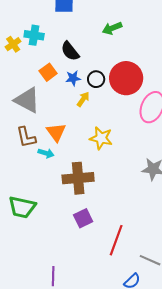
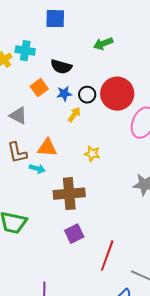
black semicircle: (70, 51) -> (61, 67), turned -35
gray triangle: (27, 100) -> (18, 116), size x0.7
orange triangle: (56, 132) -> (47, 148), turned -50
yellow star: (101, 138) -> (92, 154), size x0.7

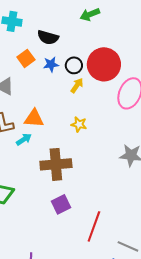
yellow arrow: (74, 115) -> (77, 85), moved
cyan arrow: (37, 169) -> (24, 139), turned -49

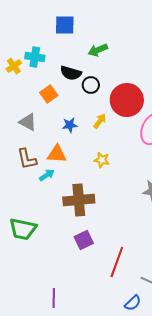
green arrow: (90, 14) -> (98, 50), moved
blue star: (51, 64) -> (70, 125), moved
black circle: (74, 65) -> (91, 85), moved

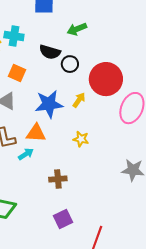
orange square: (49, 94) -> (17, 73), moved, turned -30
blue star: (70, 125) -> (49, 104), size x1.8
brown cross: (79, 200) -> (58, 179), size x0.6

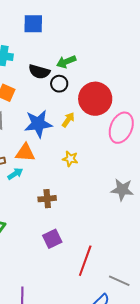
green arrow: (77, 29) -> (66, 62), moved

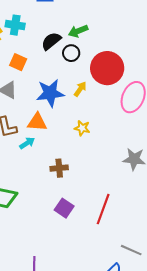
black semicircle: (39, 72) -> (51, 41), turned 125
purple square: (52, 239) -> (64, 208), turned -30
red line: (85, 261) -> (103, 209), moved

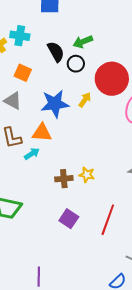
black semicircle: (51, 41) -> (56, 52), turned 100
yellow star: (82, 128) -> (87, 175), moved

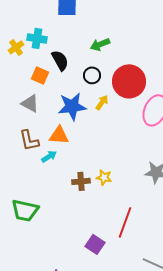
black semicircle: (56, 52) -> (60, 60), moved
black circle: (76, 64) -> (92, 75), moved
purple square: (69, 219) -> (95, 244), moved

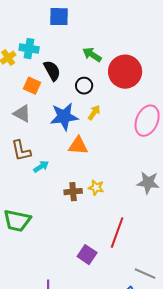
green arrow: (100, 44) -> (92, 55), turned 54
red circle: (129, 81) -> (125, 72), moved
orange triangle: (59, 135) -> (78, 146), moved

